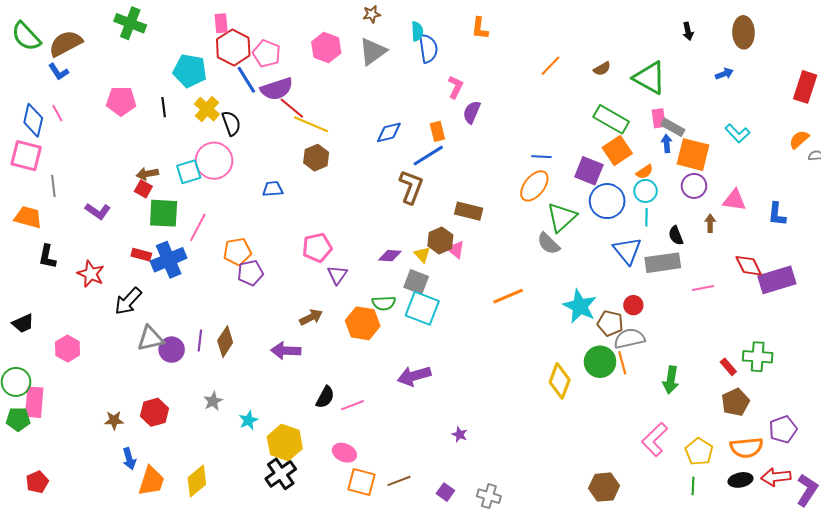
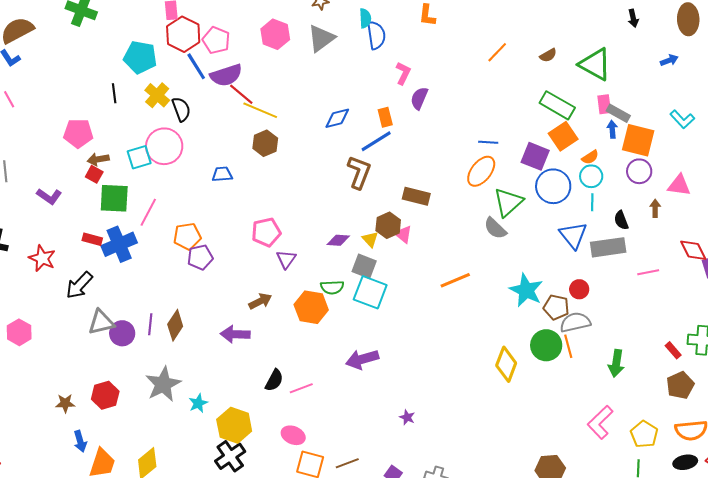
pink pentagon: (121, 101) -> (78, 133), moved
gray star: (213, 401) -> (163, 384), size x1.8

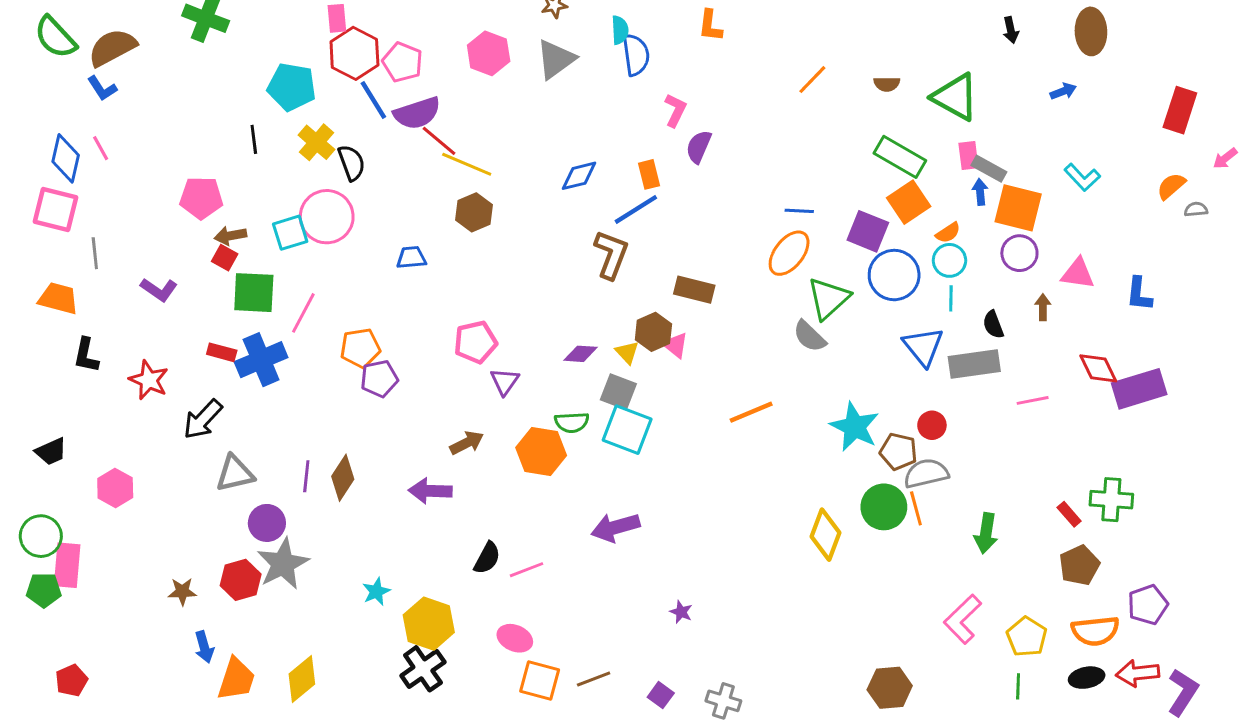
brown semicircle: (548, 55) -> (887, 84), turned 30
purple circle: (122, 333) -> (267, 523), moved
gray star: (163, 384) -> (283, 564), moved

